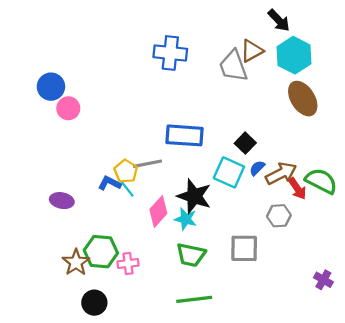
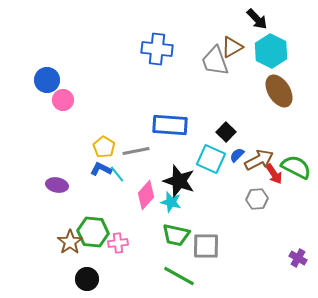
yellow pentagon: (126, 171) -> (104, 147), moved
gray square: (244, 248) -> (206, 246), moved
green line: (194, 299) -> (179, 276), turned 36

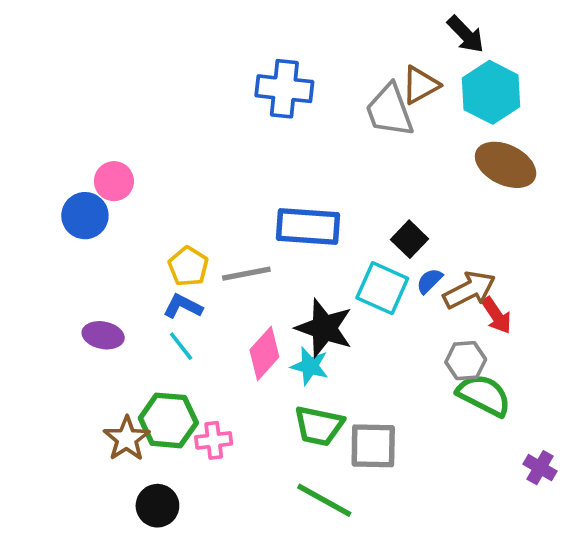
blue circle: (47, 80) -> (85, 216), moved
brown ellipse: (279, 91) -> (506, 165), turned -32
green semicircle: (296, 167) -> (484, 395), moved
cyan line: (117, 174) -> (181, 346), moved

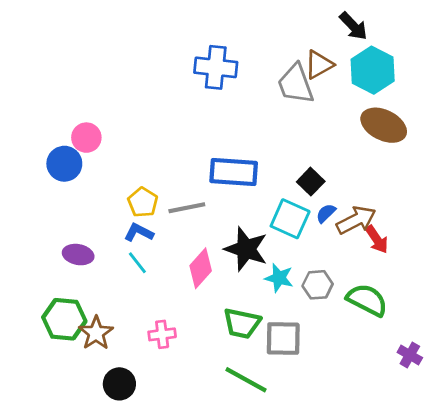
gray hexagon: (466, 361) -> (318, 285), moved
cyan star: (310, 366) -> (279, 278), moved
green hexagon: (168, 420) -> (64, 319), moved

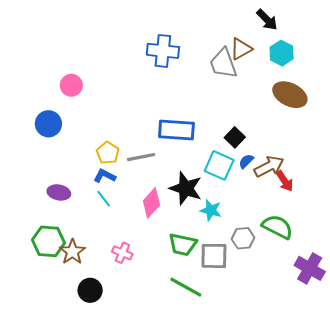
cyan hexagon: (373, 70) -> (282, 53), size x0.7
pink circle: (86, 138) -> (71, 85), moved
gray hexagon: (318, 285) -> (243, 238), moved
pink cross: (162, 334) -> (122, 253), turned 30
purple cross: (410, 355) -> (310, 268), size x1.6

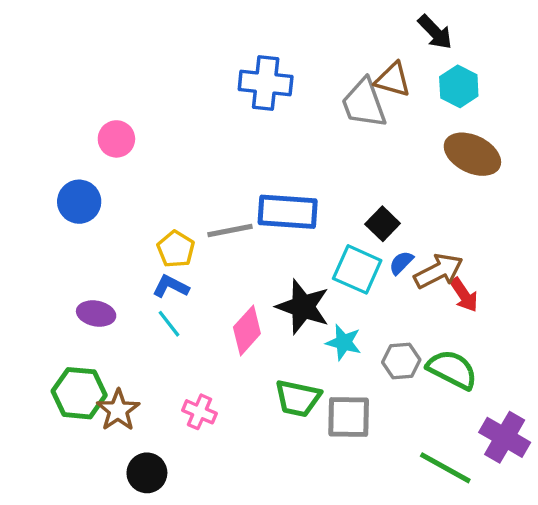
brown triangle: (241, 49) -> (393, 80), turned 45
gray line: (141, 157) -> (230, 230), moved
gray hexagon: (243, 238) -> (401, 361), moved
green line: (186, 287) -> (445, 468), moved

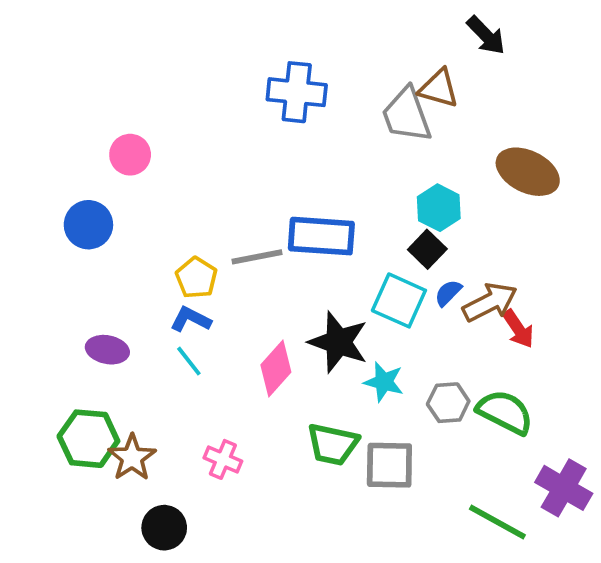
cyan hexagon: (459, 86) -> (439, 208), moved

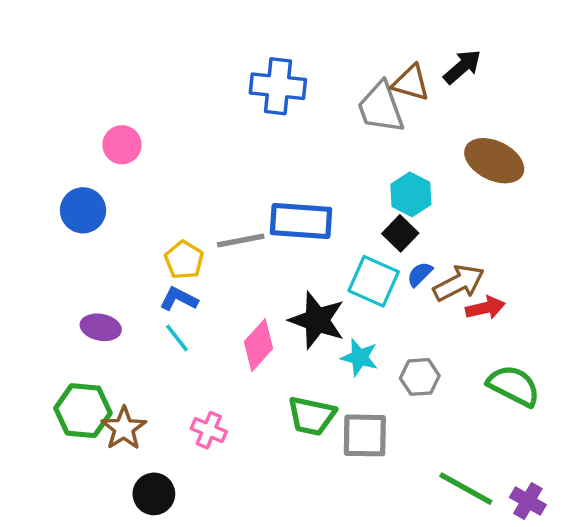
black arrow: (486, 35) -> (462, 67), moved, turned -87
red arrow: (518, 329) -> (485, 308), turned -69
green semicircle: (505, 412) -> (514, 386), moved
purple cross: (564, 488) -> (528, 501), moved, size x0.7

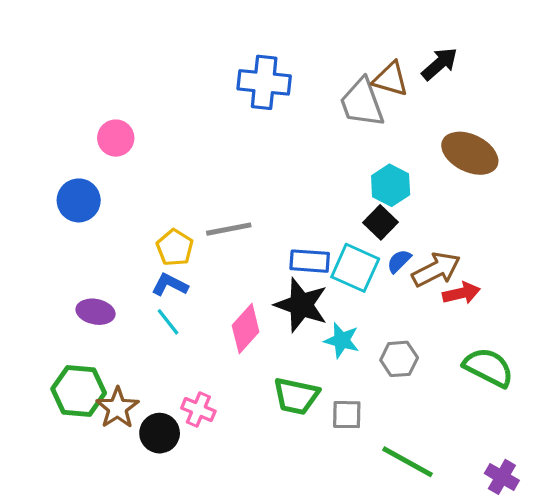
blue rectangle: (301, 221) -> (310, 261), moved, size x0.7
gray square: (365, 435) -> (347, 415), size x0.7
green line: (466, 489) -> (407, 462), moved
black circle: (154, 494) -> (160, 433), moved

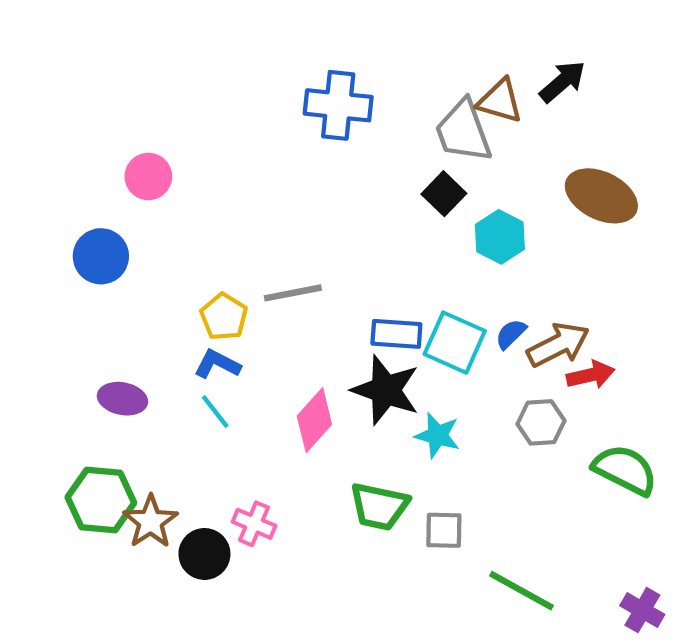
black square: (380, 222) -> (444, 194), moved
gray hexagon: (399, 359) -> (541, 422), moved

